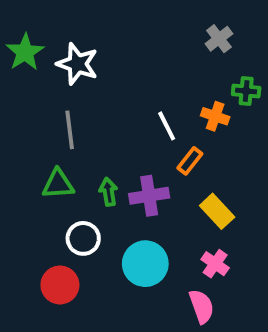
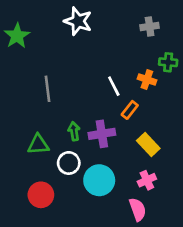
gray cross: (219, 39) -> (150, 27), turned 30
white star: (77, 64) -> (78, 21), moved
green triangle: (58, 184) -> (38, 144), moved
white circle: (83, 238) -> (69, 163), moved
pink cross: (215, 264) -> (147, 180), turned 30

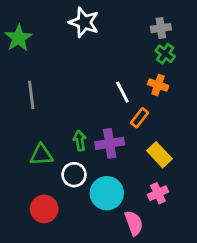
green cross: (168, 62) -> (165, 54), moved, turned 30
gray line: (48, 89) -> (31, 95), moved
pink semicircle: (138, 209) -> (134, 223), moved

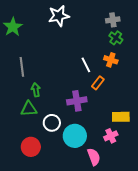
white star: (84, 22) -> (59, 16), turned -30
green arrow: (80, 141) -> (36, 90), moved
yellow rectangle: (159, 155) -> (121, 117), moved, turned -48

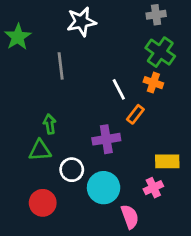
gray cross: (113, 20) -> (156, 15), moved
green cross: (116, 38) -> (160, 52), size x1.5
gray line: (22, 67) -> (61, 66), moved

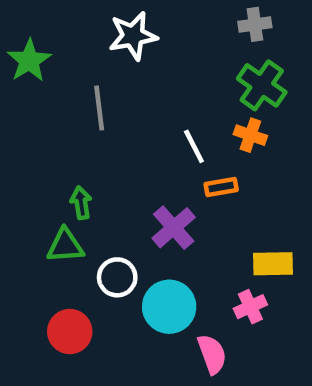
orange rectangle: (135, 114) -> (221, 187), turned 42
purple cross: (106, 139) -> (174, 228), turned -32

